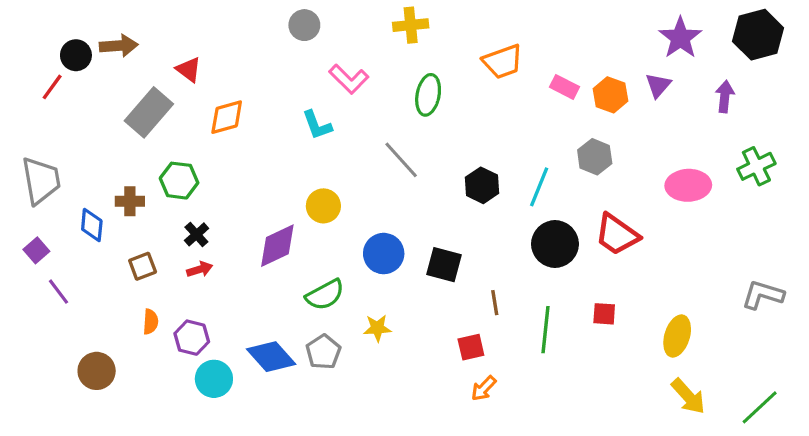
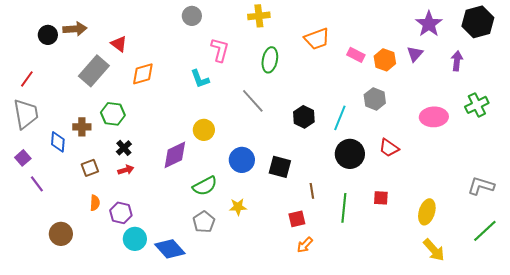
pink L-shape: (349, 79) -> (220, 50), turned -120
red line: (52, 87) -> (27, 79), moved
red trapezoid: (617, 234) -> (389, 148), size x0.7
blue diamond: (271, 357) -> (170, 249), moved
green line: (760, 407) -> (485, 231), moved

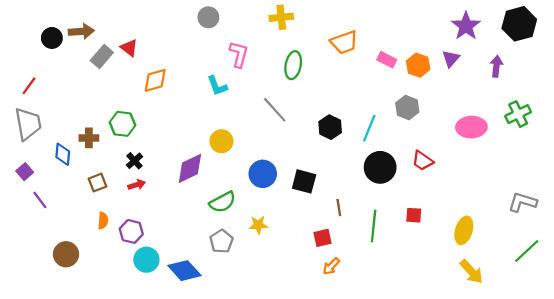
gray rectangle: (94, 71) -> (102, 56), moved, size x0.7

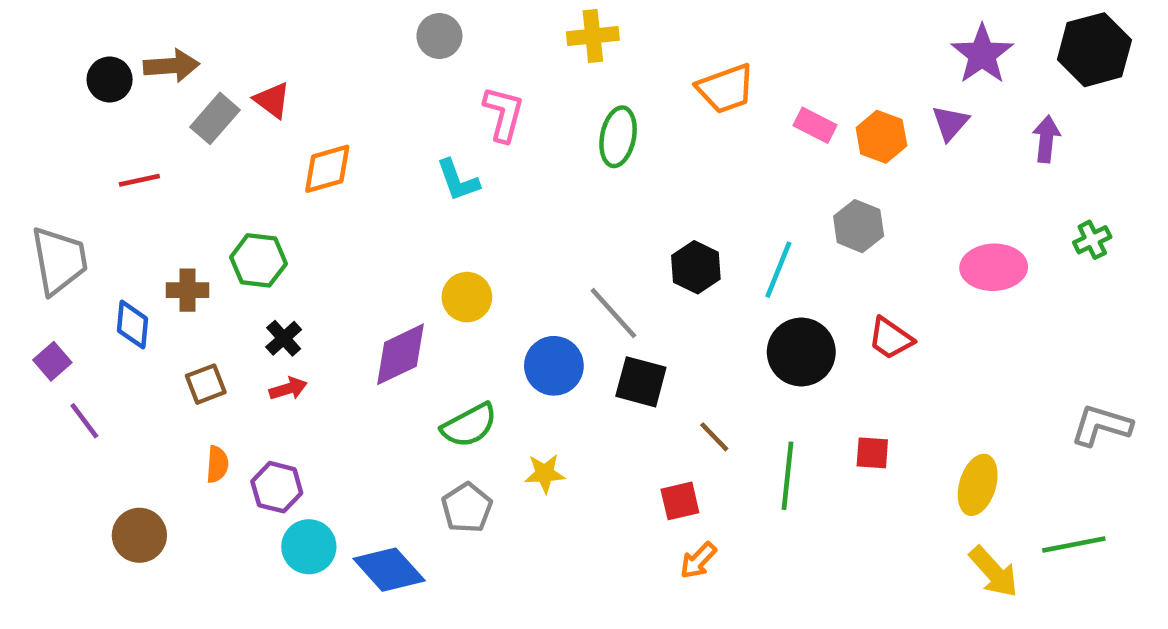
red line: (29, 86) -> (139, 180), moved, turned 42
gray line: (275, 110) -> (613, 313), moved
green cross: (518, 114) -> (1092, 240), size x0.7
brown line: (339, 208) -> (714, 437), turned -35
green line: (527, 251) -> (1074, 544), moved, turned 32

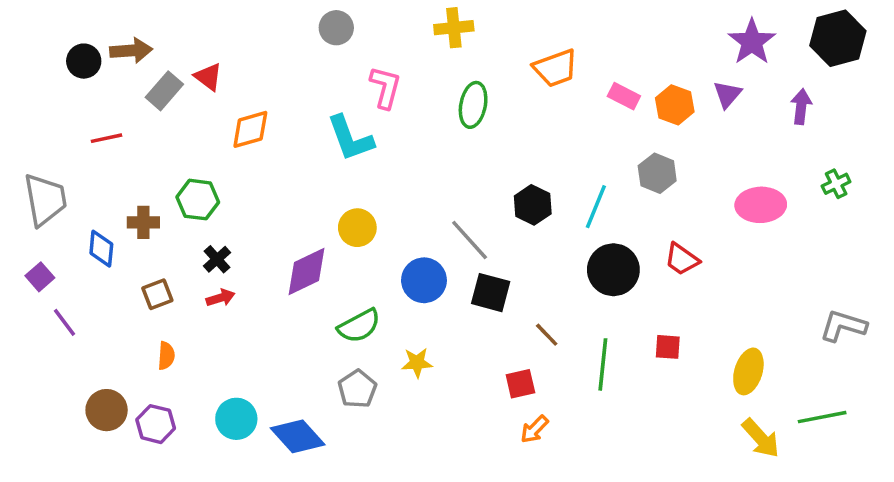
cyan L-shape: (458, 180) -> (350, 138), size x1.4
purple hexagon: (277, 487) -> (156, 424), moved

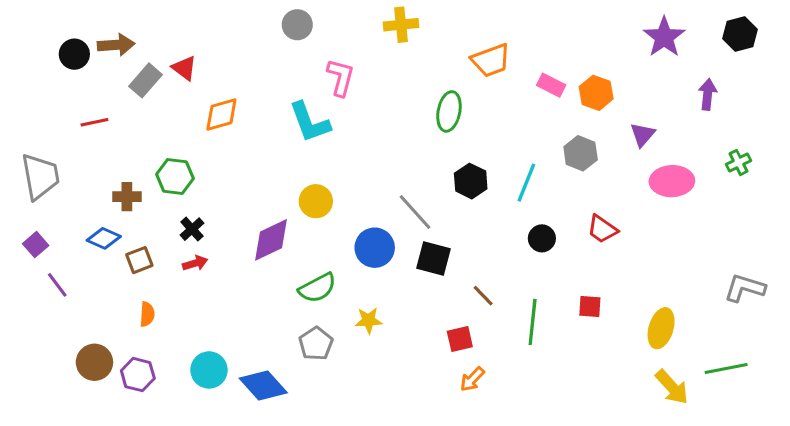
black hexagon: (838, 38) -> (740, 34), size x0.7
purple triangle: (727, 94) -> (643, 135), moved
green ellipse: (473, 105) -> (449, 111), moved
blue diamond: (101, 249) -> (104, 238), moved, turned -72
black circle: (613, 270) -> (542, 238), size x0.6

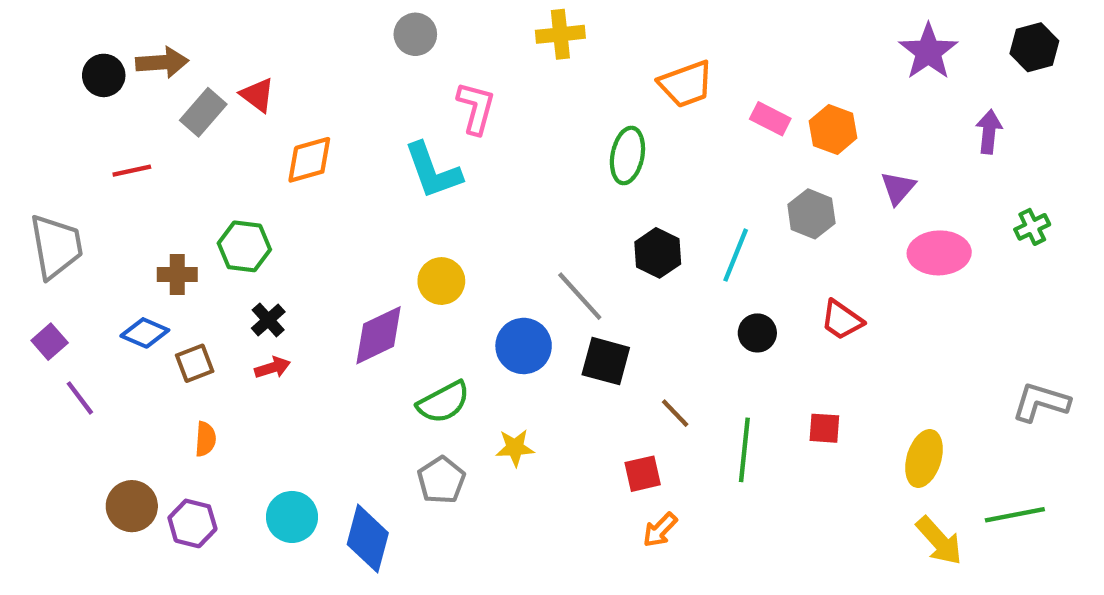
blue diamond: (263, 385) -> (368, 539), turned 57

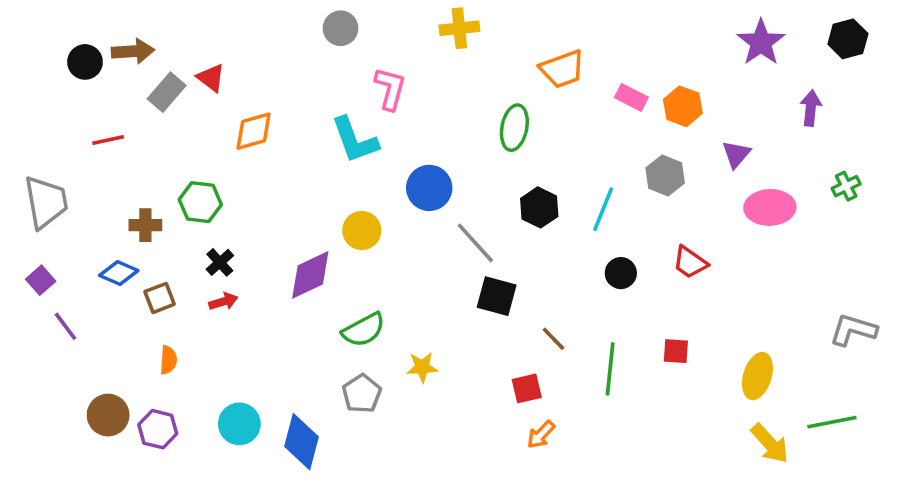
blue circle: (524, 346) -> (429, 188), moved

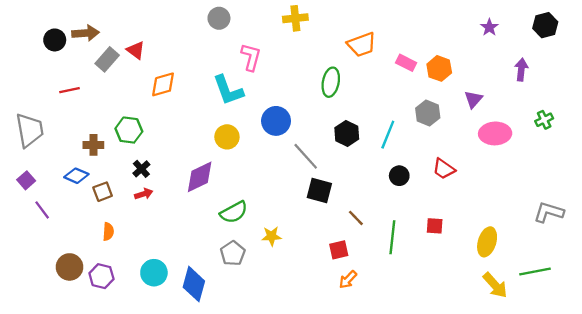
purple star: (761, 42) -> (489, 27), size x0.6
yellow circle: (362, 230) -> (227, 137), moved

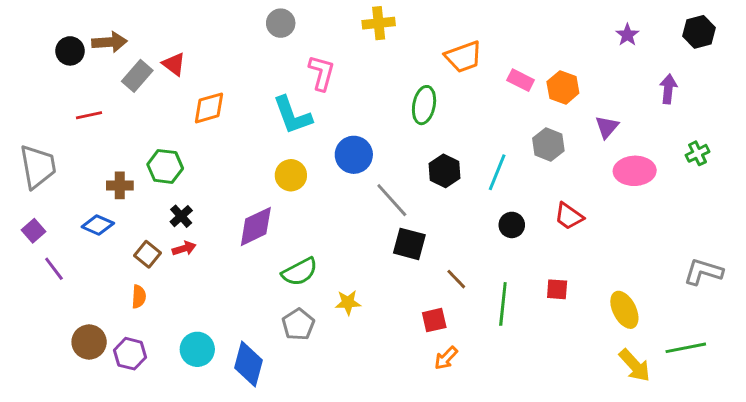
brown square: (103, 192) -> (148, 254), moved, turned -30
yellow ellipse: (487, 242) -> (624, 310), turned -44

